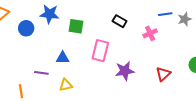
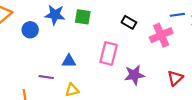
green square: (76, 26) -> (83, 17), moved
pink cross: (150, 33) -> (161, 35), size x1.5

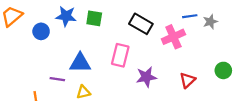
black rectangle: (129, 22) -> (141, 24), size x1.5
blue triangle: (69, 61) -> (80, 63), size x1.5

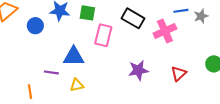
pink rectangle: (120, 55) -> (103, 35), moved

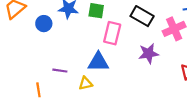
blue triangle: (74, 56) -> (98, 62), moved
purple star: (138, 70) -> (149, 53), moved

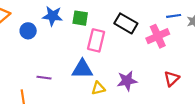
purple star: (149, 53) -> (127, 81), moved
yellow triangle: (85, 83) -> (98, 88), moved

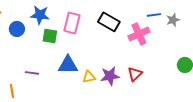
green square: (80, 18) -> (50, 36), moved
pink rectangle: (96, 40) -> (72, 23), moved
red triangle: (172, 79) -> (135, 74), moved
yellow triangle: (98, 88) -> (89, 77), moved

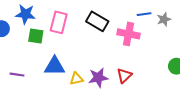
pink cross: (139, 34) -> (128, 34), turned 35

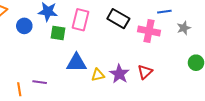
gray star: (164, 19) -> (184, 28), moved
purple line: (17, 75) -> (40, 82), moved
purple star: (98, 78) -> (119, 74), turned -30

